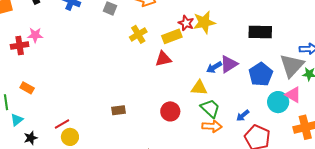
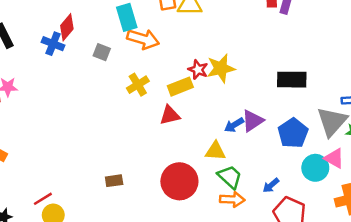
red circle: (170, 111) -> (179, 181), size x1.5

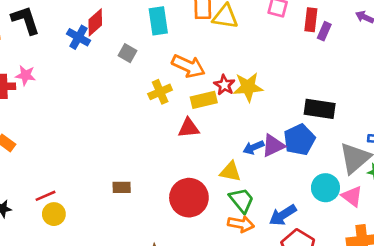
orange arrow: (143, 39) -> (188, 66), moved
blue pentagon: (293, 133) -> (299, 140), moved
cyan circle: (315, 168) -> (325, 188), moved
blue arrow: (271, 185) -> (283, 215), size x1.5

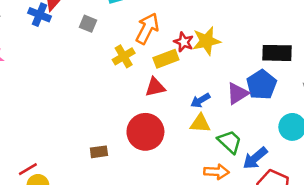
orange arrow: (188, 66) -> (147, 29), turned -80
blue arrow: (253, 147) -> (200, 100), moved
red circle: (189, 198) -> (145, 132), moved
green trapezoid: (242, 200) -> (230, 142), moved

